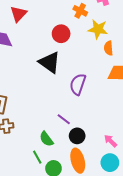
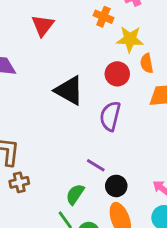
red triangle: (18, 14) -> (43, 25), moved
red circle: (61, 34) -> (117, 74), moved
green semicircle: (46, 139) -> (75, 194), turned 77

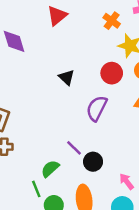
black triangle: (69, 90) -> (66, 77), size x0.6
black circle: (116, 186) -> (93, 162), moved

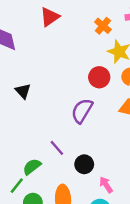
black triangle: (66, 77) -> (23, 91), moved
black circle: (93, 162) -> (84, 164), moved
green line: (36, 189) -> (17, 186), turned 56

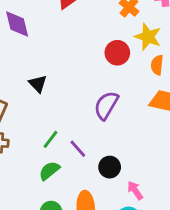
red circle: (99, 77) -> (117, 53), moved
green line: (17, 186) -> (51, 139), moved

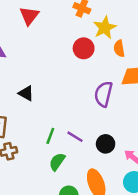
yellow star: (148, 37) -> (105, 28), turned -30
purple semicircle: (106, 105) -> (103, 94), moved

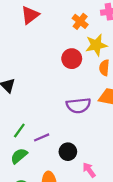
purple semicircle: (103, 94) -> (78, 105), turned -125
purple line: (75, 137) -> (42, 137), turned -70

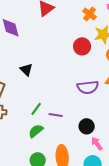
purple line: (42, 137) -> (56, 115), turned 32
black circle: (68, 152) -> (87, 126), moved

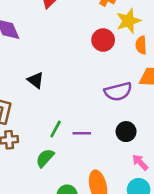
black circle: (87, 126) -> (126, 132), moved
green semicircle: (36, 131) -> (45, 158), moved

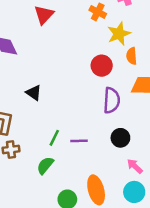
red circle: (103, 40) -> (102, 66), moved
purple semicircle: (118, 92) -> (112, 100), turned -70

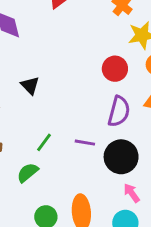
black circle: (120, 138) -> (121, 157), size x1.5
purple line: (79, 141) -> (85, 143), moved

